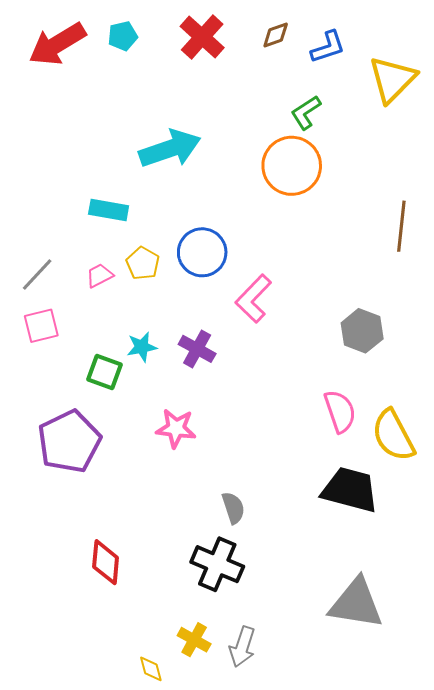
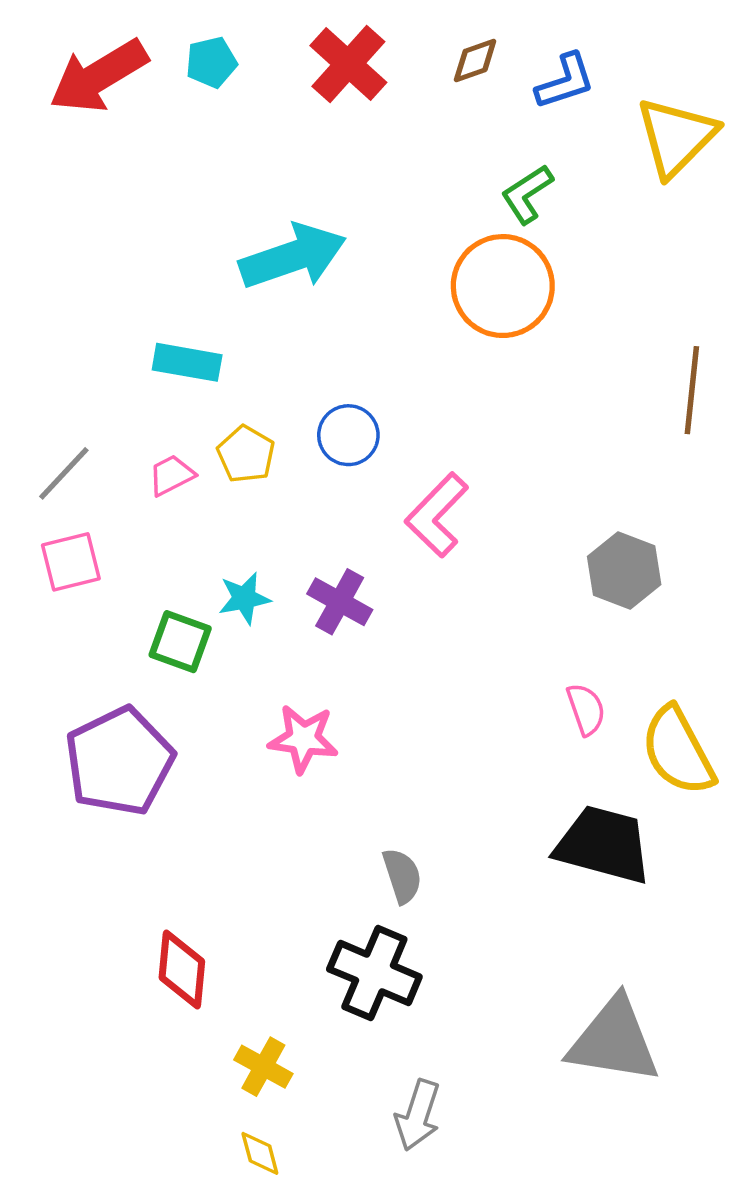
blue circle: (202, 252) -> (348, 435), size x0.7
pink semicircle: (340, 411) -> (586, 709), size x0.7
yellow cross: (194, 640) -> (263, 1067), moved

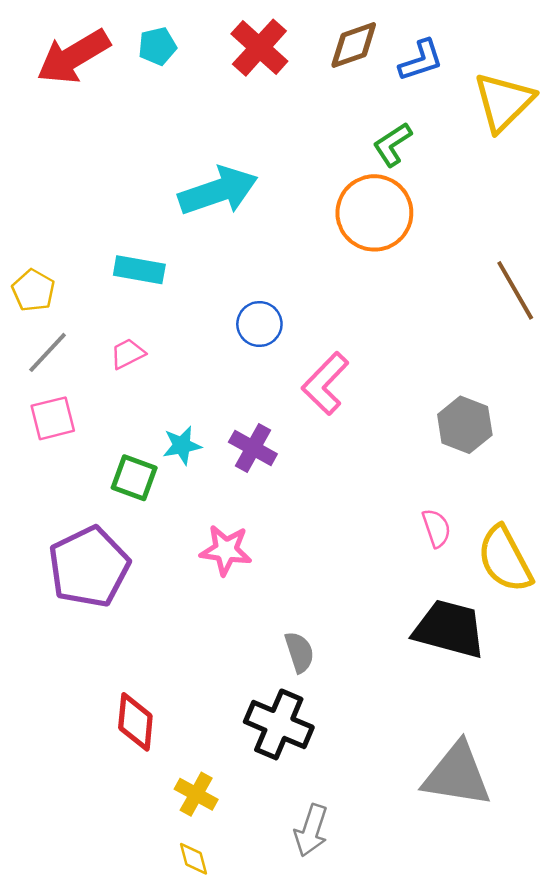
brown diamond: (475, 61) -> (354, 45), size x1.4
brown line: (692, 390) -> (515, 290), turned -36
yellow pentagon: (246, 454) -> (33, 290), moved

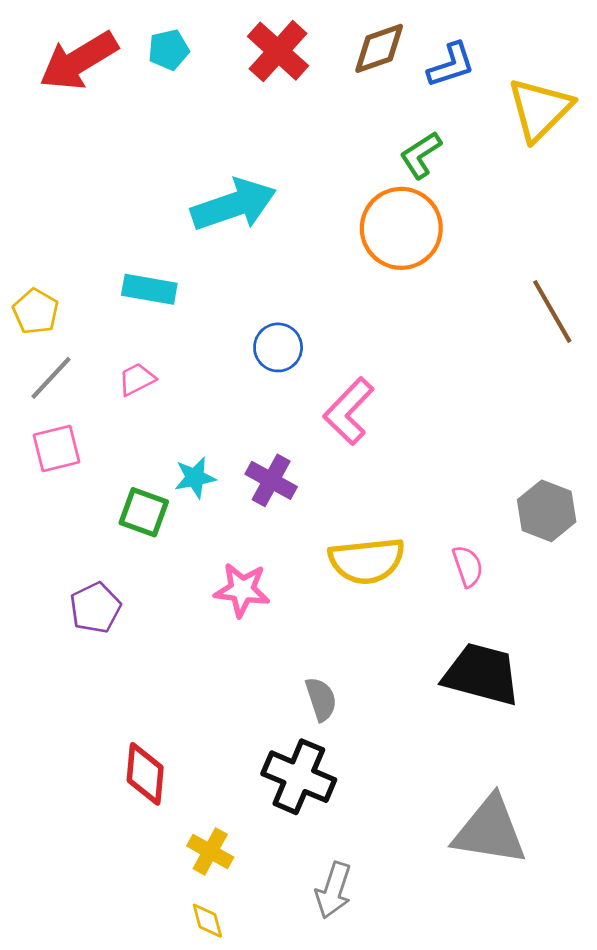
gray hexagon: (465, 425) -> (547, 511), moved
yellow semicircle: (505, 559) -> (367, 561), moved, turned -68
purple pentagon: (89, 567) -> (95, 608), size x0.6

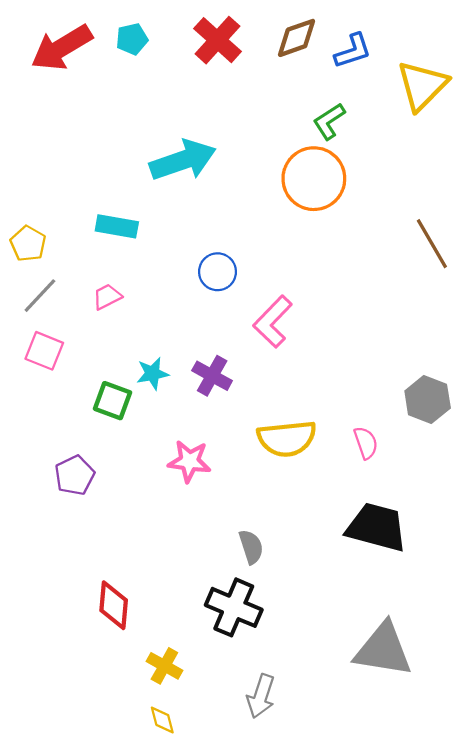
pink square: (56, 449) -> (44, 351), turned 36

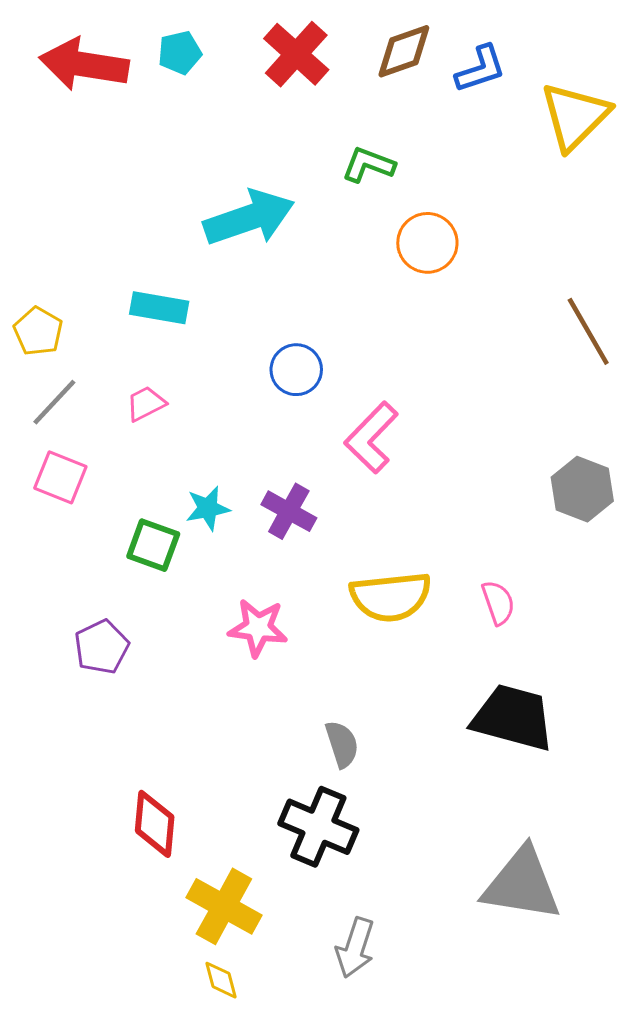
red arrow: (62, 48) -> (84, 64), turned 40
green L-shape: (329, 121) -> (368, 165), moved, turned 54
orange circle: (314, 179) -> (427, 243), size x0.7
gray hexagon: (428, 400) -> (582, 489), moved
yellow cross: (164, 666) -> (224, 906), size x1.5

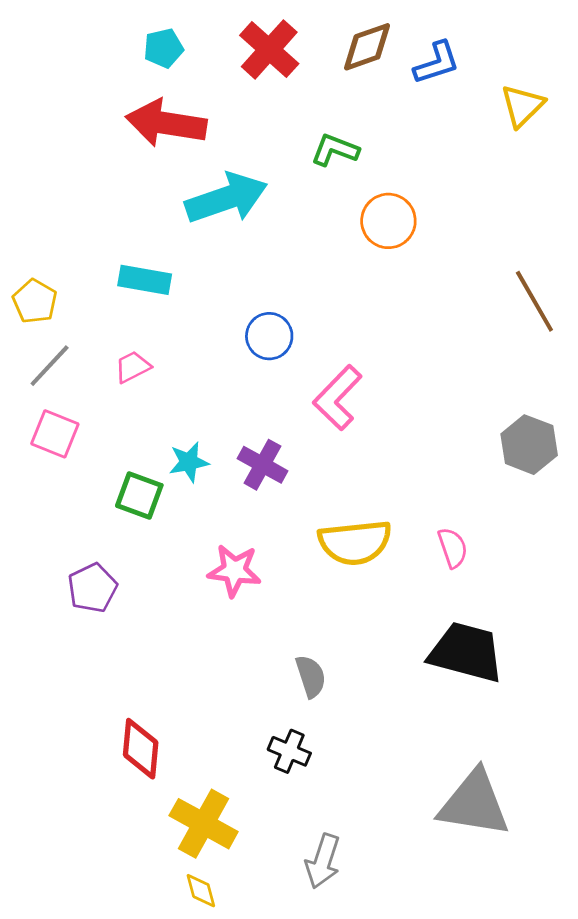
red arrow: (84, 64) -> (166, 123), moved
yellow triangle: (575, 116) -> (522, 106), size x0.7
black cross: (318, 827) -> (289, 751), size x0.6

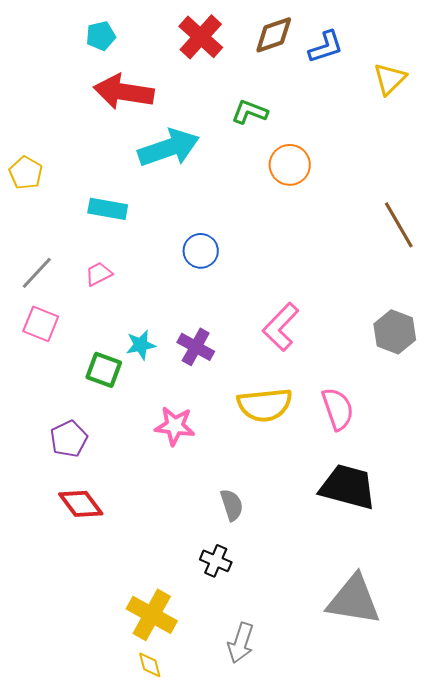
cyan pentagon: (163, 48) -> (101, 36), moved
yellow pentagon: (35, 301) -> (26, 173), moved
pink L-shape: (338, 398) -> (281, 327), moved
pink semicircle: (453, 548) -> (338, 409), size x1.4
red diamond: (141, 749) -> (81, 504), moved, turned -42

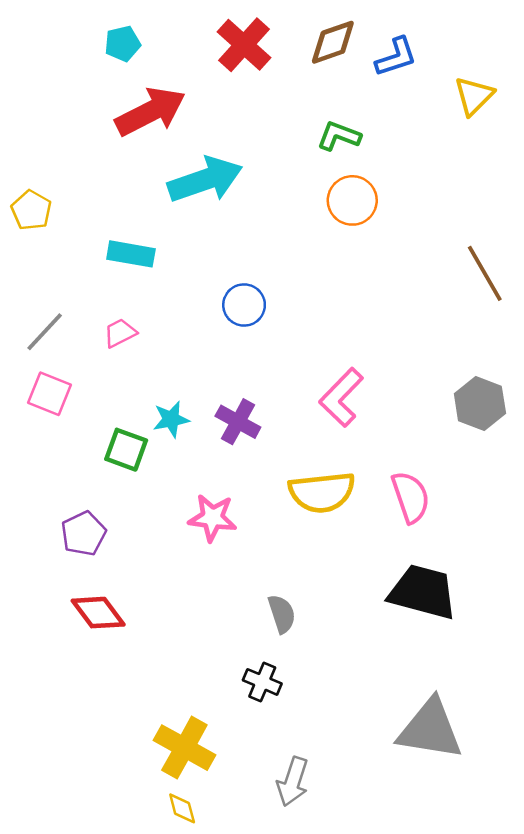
red arrow: (124, 92) -> (150, 112), turned 144
green L-shape: (250, 112) -> (339, 136), moved

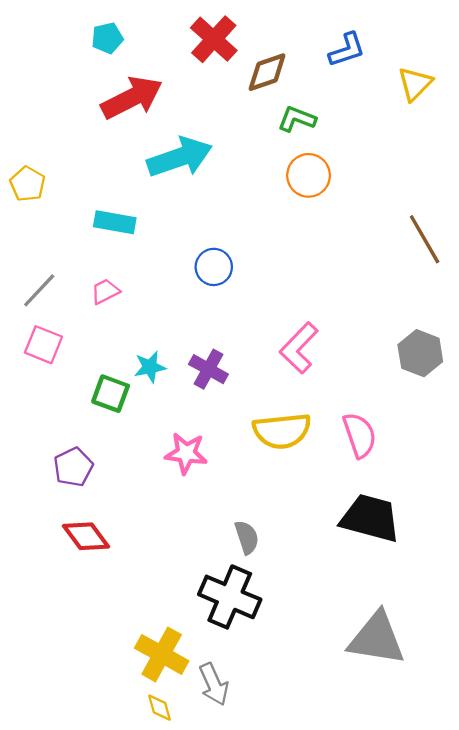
brown diamond: (333, 42) -> (267, 72), moved
black cross: (262, 682) -> (230, 597), size x1.8
gray arrow: (293, 782) -> (214, 684), moved, turned -42

